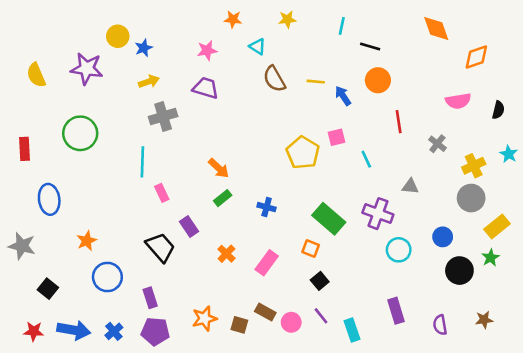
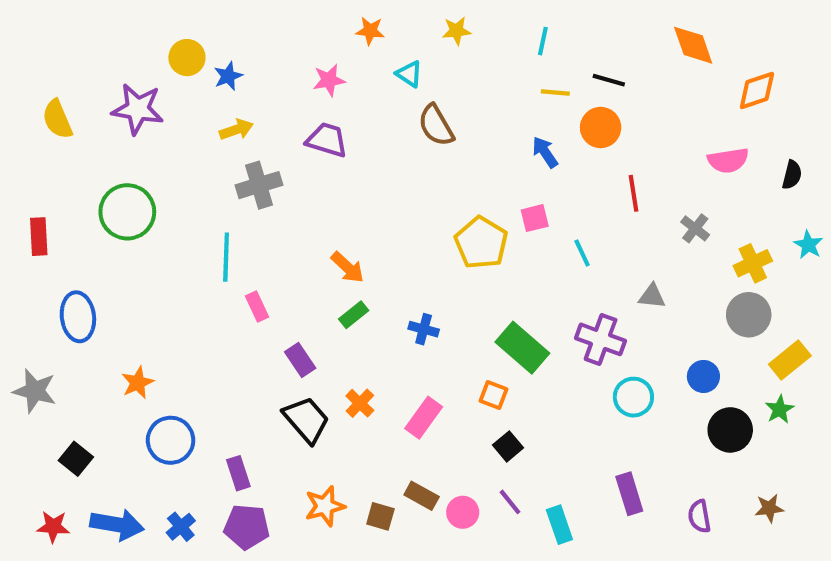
black line: (370, 47) -> (609, 80), moved
yellow line: (316, 82) -> (555, 93), moved
black trapezoid: (160, 247) -> (306, 420), moved

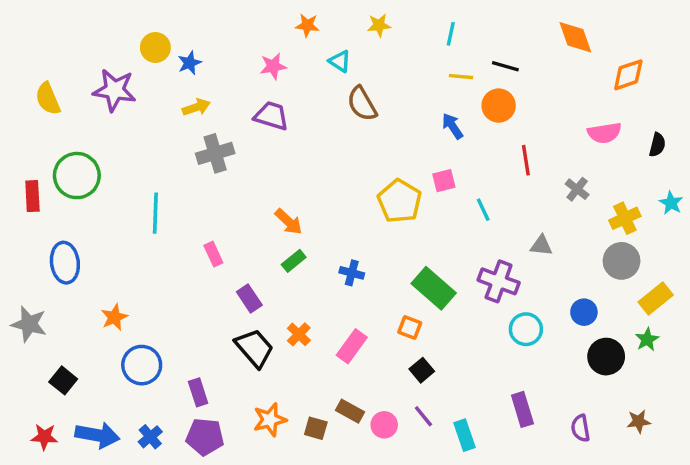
green circle: (127, 212) -> (77, 176), moved
cyan line: (226, 257) -> (155, 213), moved

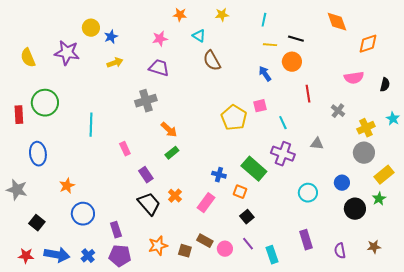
gray cross: (215, 153) -> (146, 101), moved
blue cross: (352, 273) -> (219, 175), moved
purple cross: (499, 281) -> (283, 154), moved

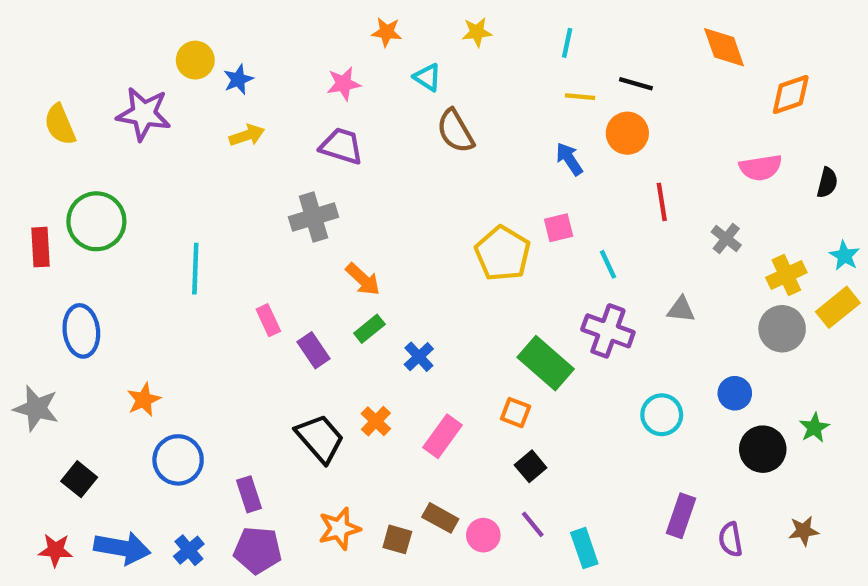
purple rectangle: (146, 175) -> (313, 350), moved
blue cross: (219, 175) -> (419, 357), moved, turned 32
yellow rectangle: (384, 175) -> (838, 307), moved
purple rectangle: (306, 240) -> (681, 516), moved, turned 36

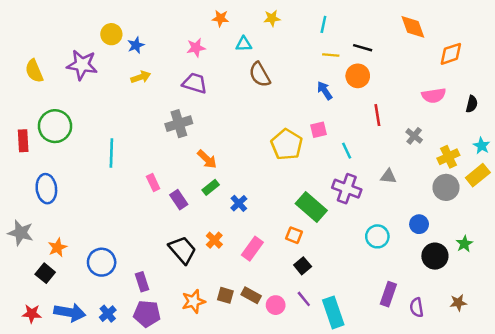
cyan triangle: (427, 77) -> (244, 44), turned -35
orange star: (144, 400) -> (57, 247), moved
brown square: (397, 539) -> (225, 295), moved
cyan rectangle: (584, 548) -> (333, 312), size x1.4

